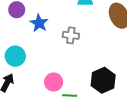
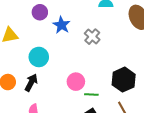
gray cross: (71, 35) -> (92, 37), turned 35

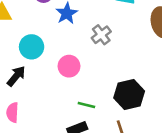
pink circle: (76, 82) -> (69, 66), moved

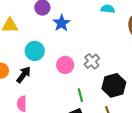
gray cross: (101, 35) -> (92, 61), moved
green line: (86, 105) -> (80, 95), turned 64

